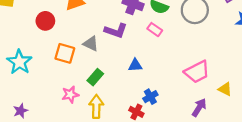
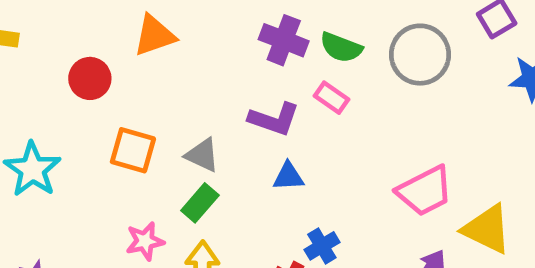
purple L-shape: (116, 31) -> (274, 119), moved
gray triangle: (91, 44) -> (202, 155), moved
yellow triangle: (225, 89) -> (487, 229), size x1.6

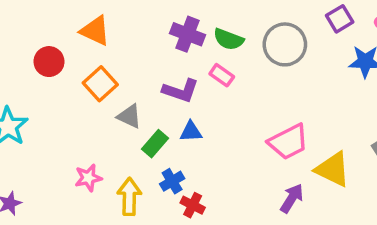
orange triangle: (154, 35) -> (95, 31), turned 44
orange square: (133, 150) -> (100, 84), moved, turned 32
green rectangle: (200, 203) -> (155, 144), moved
blue cross: (322, 246) -> (172, 181), moved

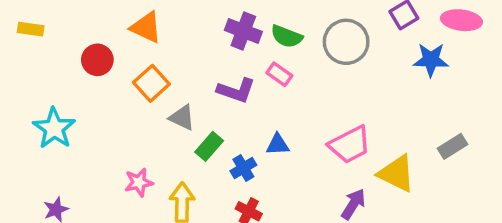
blue triangle: (191, 132) -> (278, 145), moved
blue cross: (172, 181) -> (243, 168), moved

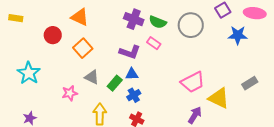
gray triangle: (182, 118) -> (92, 77), moved
blue triangle: (278, 145) -> (132, 74), moved
pink star: (139, 182) -> (70, 93), moved

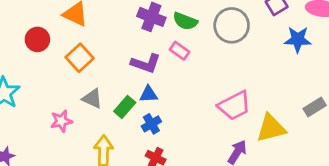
yellow triangle: (219, 98) -> (271, 128), turned -40

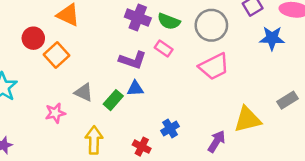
orange square: (80, 58) -> (57, 55), moved
pink trapezoid: (234, 106) -> (214, 67), moved
blue cross: (151, 124) -> (170, 128), moved

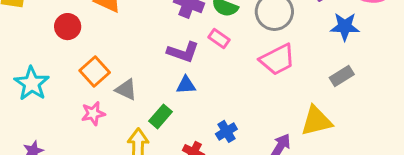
orange square: (57, 55) -> (95, 72), moved
green rectangle: (113, 100) -> (161, 116), moved
gray rectangle: (288, 100) -> (342, 76), moved

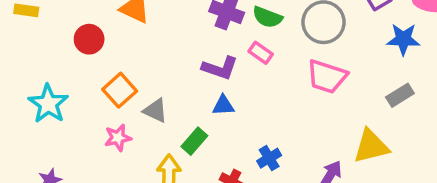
pink trapezoid: (277, 60) -> (327, 77), turned 45

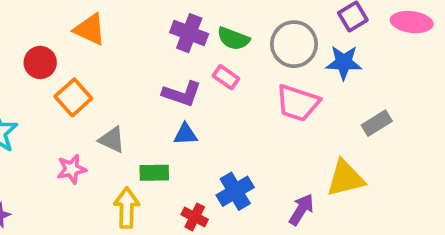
blue star: (403, 39) -> (344, 62), moved
orange square: (120, 90) -> (73, 97), moved
green rectangle: (194, 141) -> (154, 173), turned 48
blue cross: (269, 158) -> (235, 191), size x1.4

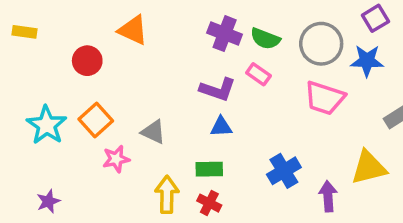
orange square: (73, 97) -> (96, 120), moved
green rectangle: (154, 173) -> (209, 169), moved
blue cross: (235, 191) -> (284, 171), moved
purple arrow: (301, 210) -> (328, 196), turned -36
red cross: (195, 217) -> (209, 203), moved

